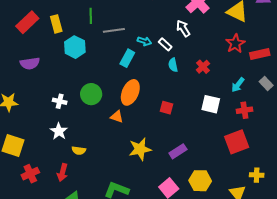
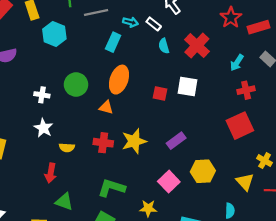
red cross: (203, 67) -> (197, 46), size x1.6
white square: (211, 104) -> (188, 86), moved
red cross: (30, 174) -> (103, 143), moved, turned 36
yellow cross: (257, 175) -> (265, 161), turned 32

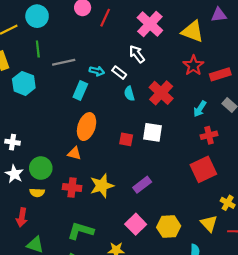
green circle: (76, 85) -> (41, 168), moved
yellow hexagon: (203, 171) -> (169, 227), moved

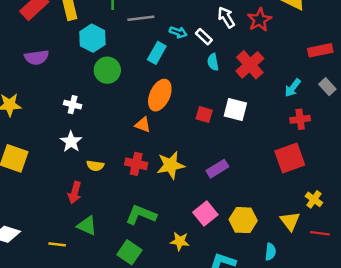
red star: (193, 65) -> (259, 20), moved
green circle: (41, 168) -> (107, 70), moved

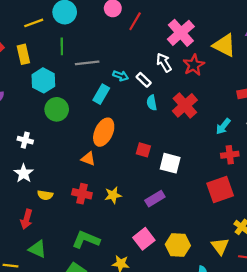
white square: (235, 109) -> (170, 163), moved
yellow star: (171, 165) -> (113, 195), size x0.7

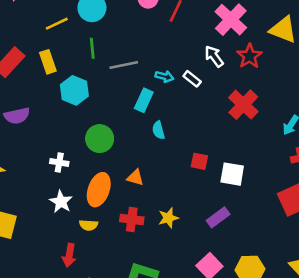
cyan semicircle: (152, 103) -> (158, 130), moved
green circle: (57, 109) -> (100, 139), moved
orange ellipse: (104, 132) -> (99, 190), moved

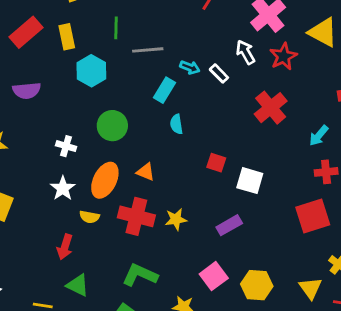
red cross: (132, 219) -> (136, 216), size x1.4

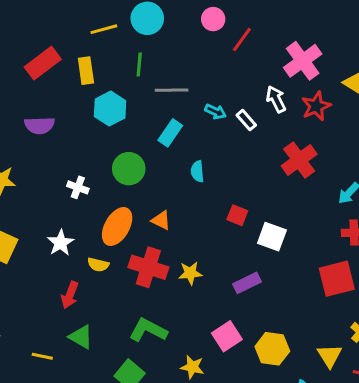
cyan rectangle: (165, 90) -> (170, 133), moved
white star: (63, 188) -> (61, 243), moved

